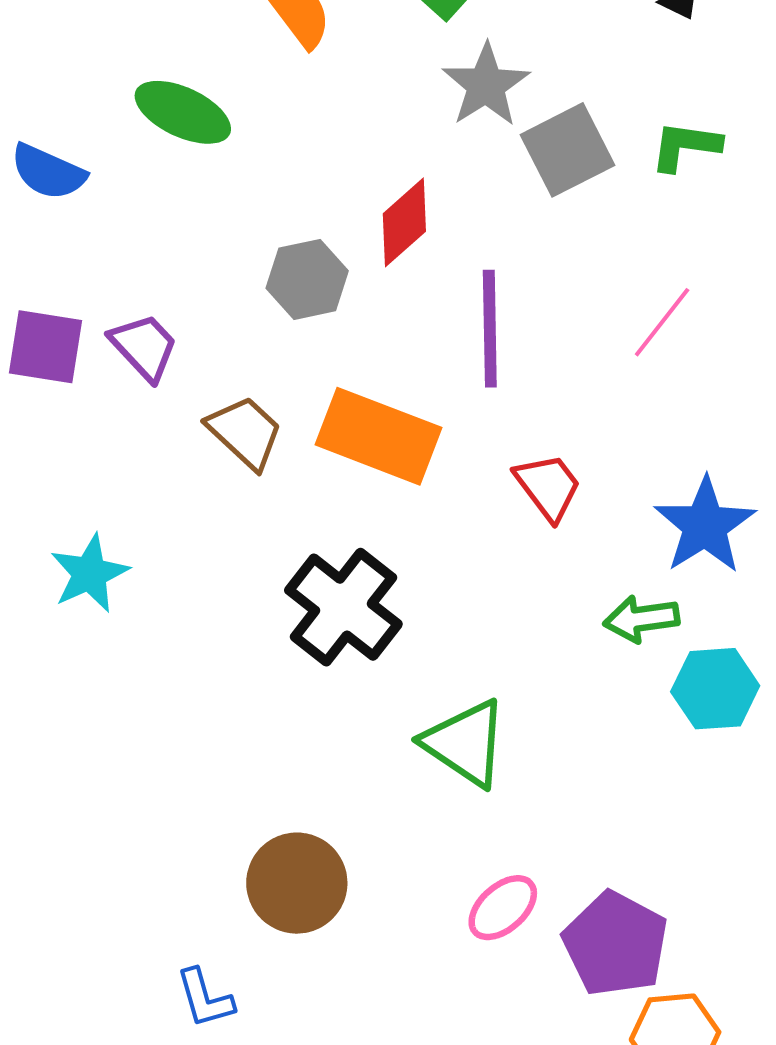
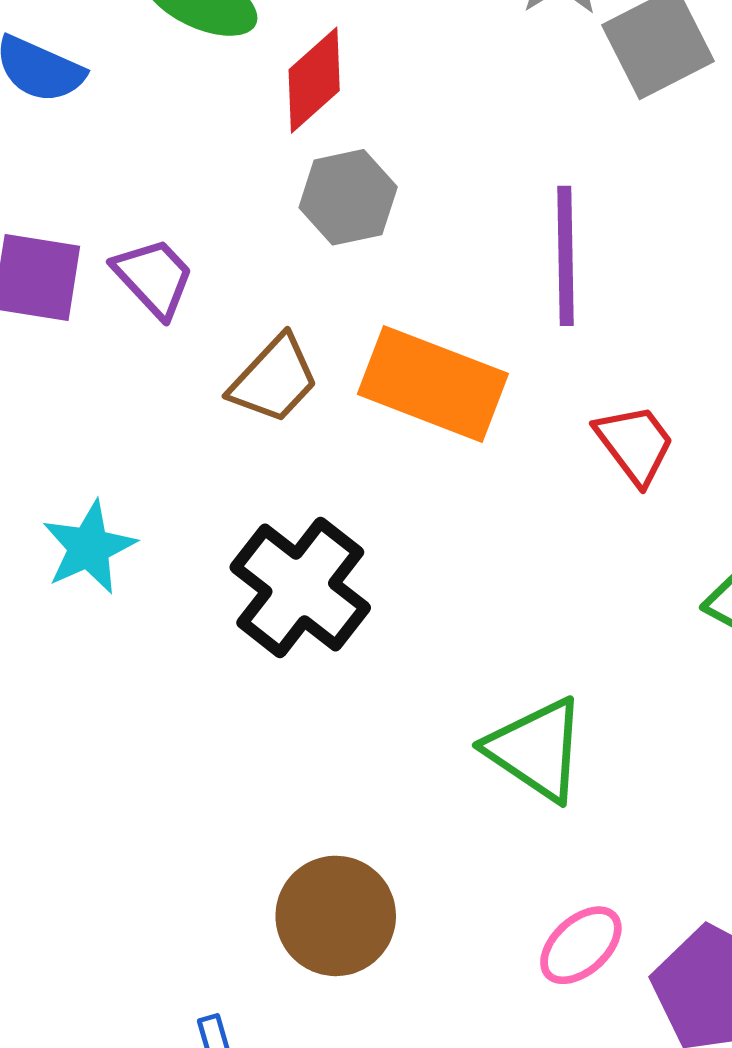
red diamond: (404, 222) -> (314, 80), moved
brown trapezoid: (245, 432) -> (274, 379), turned 90
black cross: (343, 607) -> (300, 587), moved

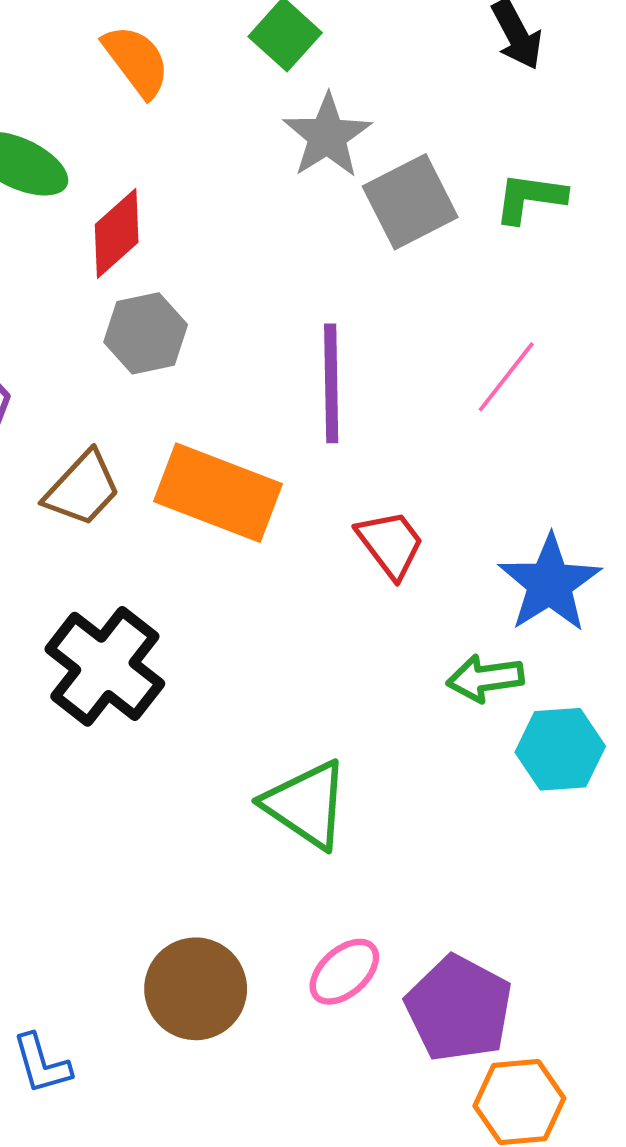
brown circle: (336, 916) -> (196, 989), moved

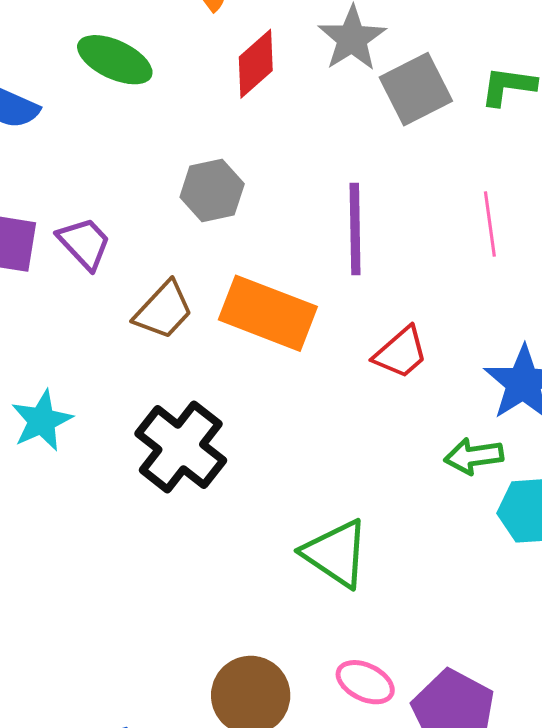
red diamond: (117, 233) -> (256, 64), moved
pink line: (506, 377) -> (490, 224), turned -46
red trapezoid: (390, 544) -> (401, 353), turned 86
pink ellipse: (344, 972) -> (365, 682), turned 68

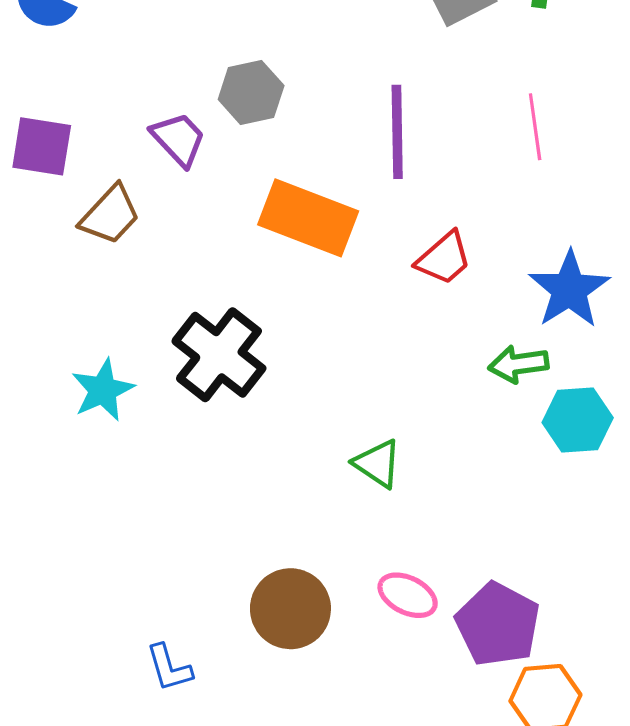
purple trapezoid: (84, 243) -> (179, 139), moved
brown trapezoid: (163, 310) -> (110, 215), moved
cyan star: (42, 421) -> (103, 390), moved
green triangle: (336, 553) -> (378, 464), size x0.7

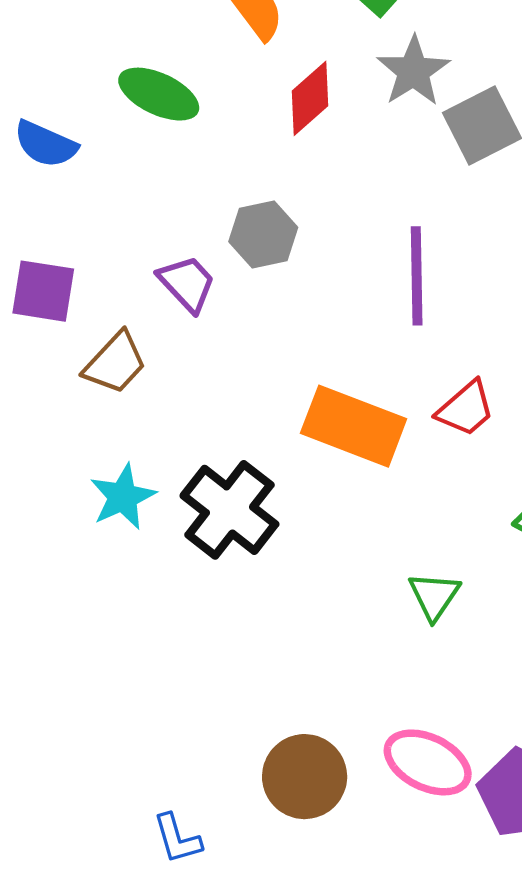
orange rectangle: (308, 218) -> (354, 426), moved
cyan star: (103, 390) -> (123, 497), moved
green triangle: (378, 464) -> (434, 596), moved, turned 30
pink ellipse: (408, 595) -> (428, 762), size x1.4

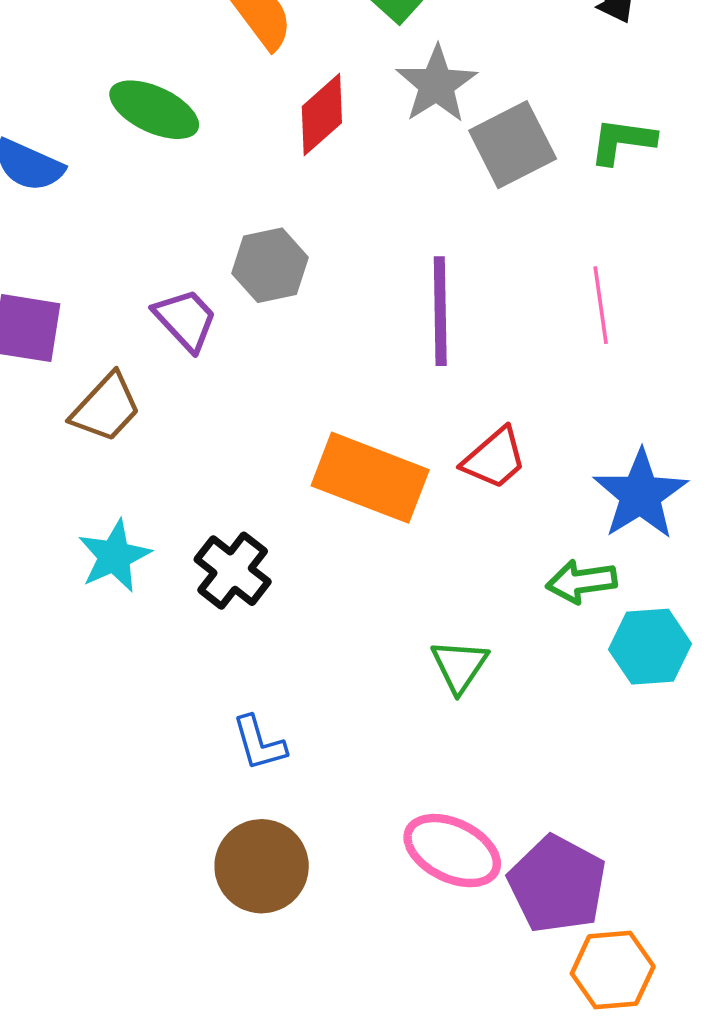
black cross: (229, 510) -> (233, 571), size x0.7
brown circle: (305, 777) -> (262, 866), moved
blue L-shape: (177, 839) -> (259, 743), moved

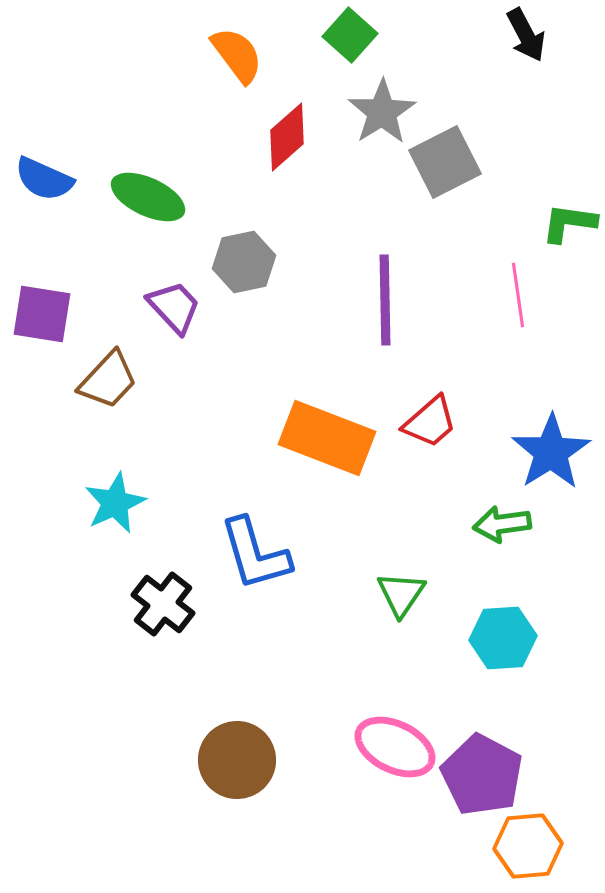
green ellipse: (154, 110) -> (148, 197), moved
green L-shape: (622, 141) -> (569, 223), moved
black cross: (233, 571) -> (163, 604), moved
cyan hexagon: (650, 647) -> (503, 638), moved
blue L-shape: (259, 743) -> (255, 554), moved, size x1.6

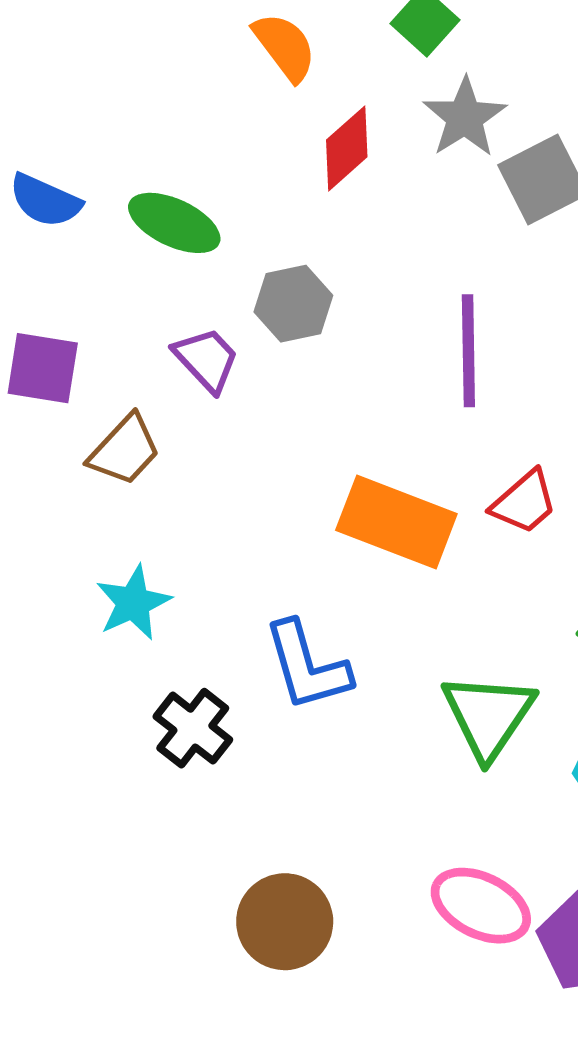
green triangle: (401, 594) -> (488, 716), size x1.6

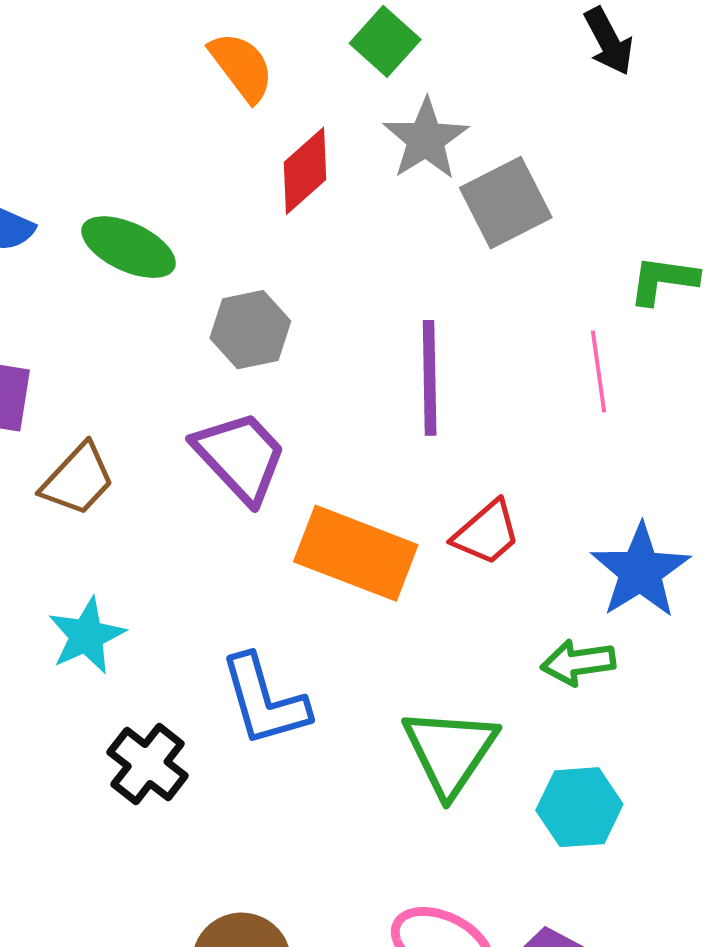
purple trapezoid: (207, 359) -> (240, 457), moved, size x1.4

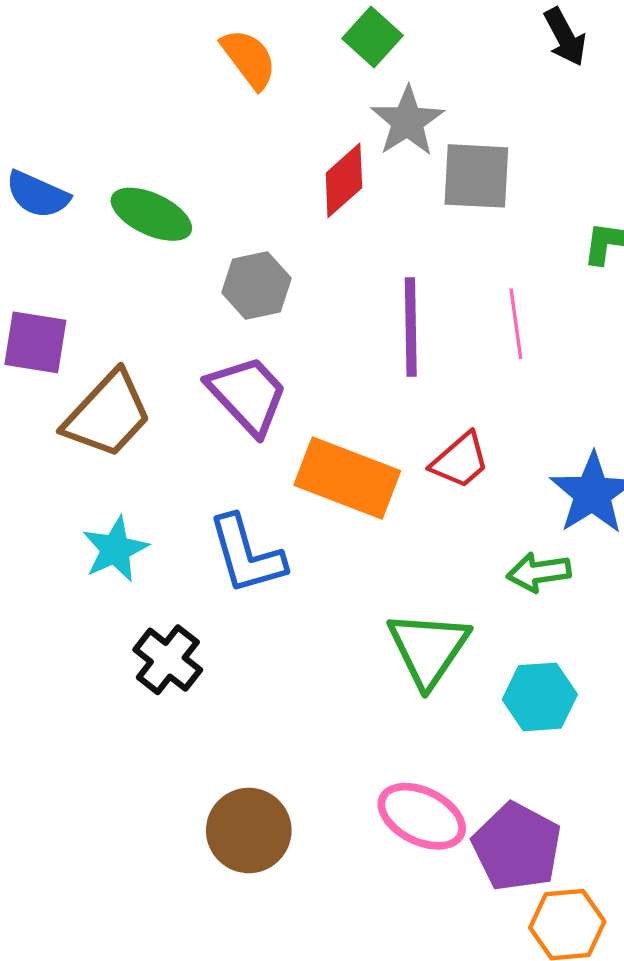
red diamond: (305, 171) -> (344, 180), moved
gray square: (506, 203) -> (476, 176), turned 30
pink line: (598, 372) -> (516, 324), moved
brown trapezoid: (78, 480) -> (108, 415), size x1.4
blue L-shape: (264, 701) -> (247, 555), moved

